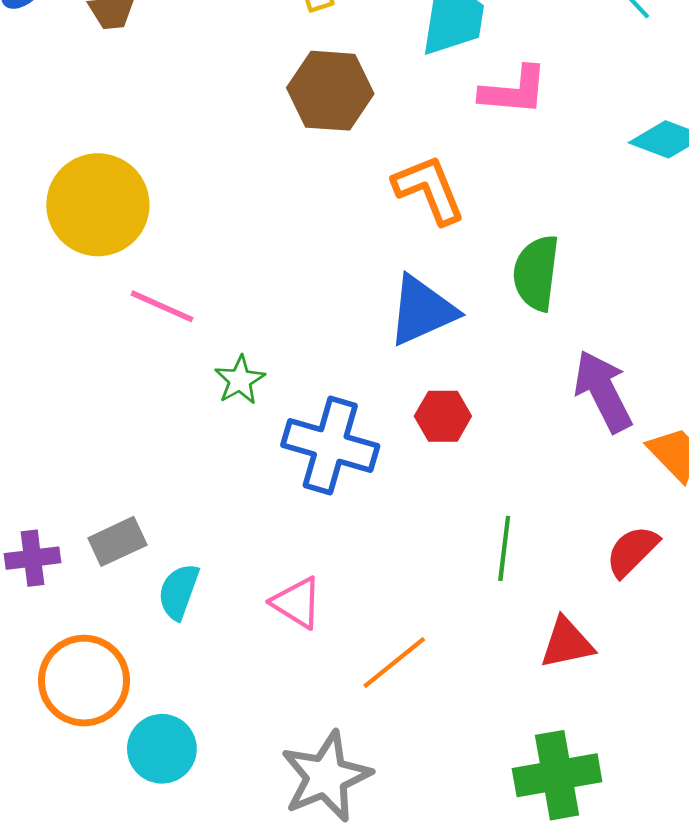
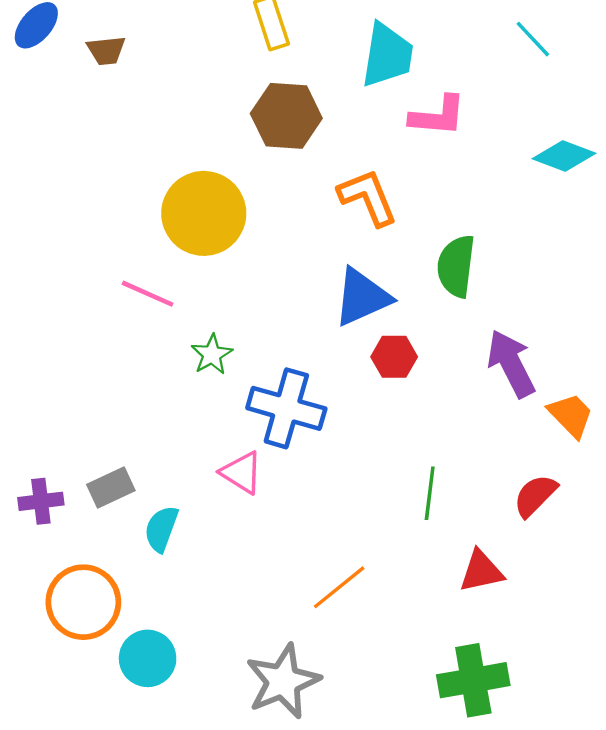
yellow circle: (98, 205) -> (204, 213), moved
red hexagon: (443, 416) -> (394, 357), moved
pink triangle: (297, 603) -> (242, 473), moved

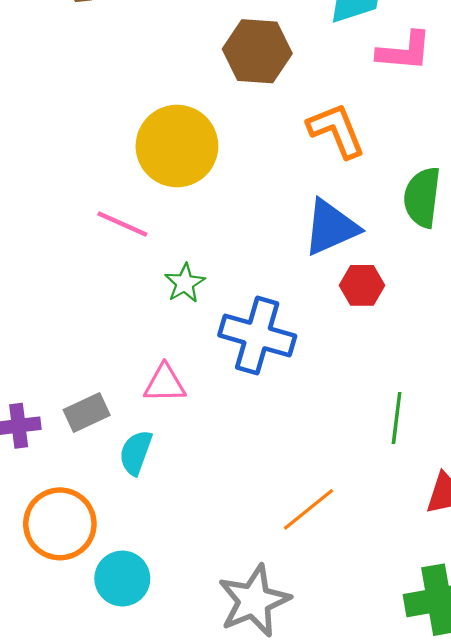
pink triangle: (242, 473) -> (165, 383), moved, turned -33

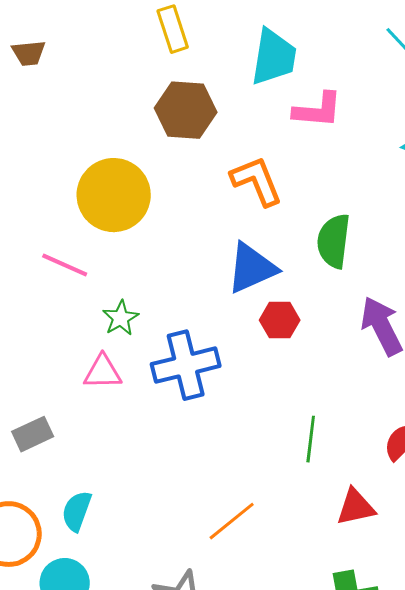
blue cross: (257, 336) -> (186, 365), turned -30
pink triangle: (165, 383) -> (103, 372), moved
cyan semicircle: (136, 453) -> (77, 511), moved

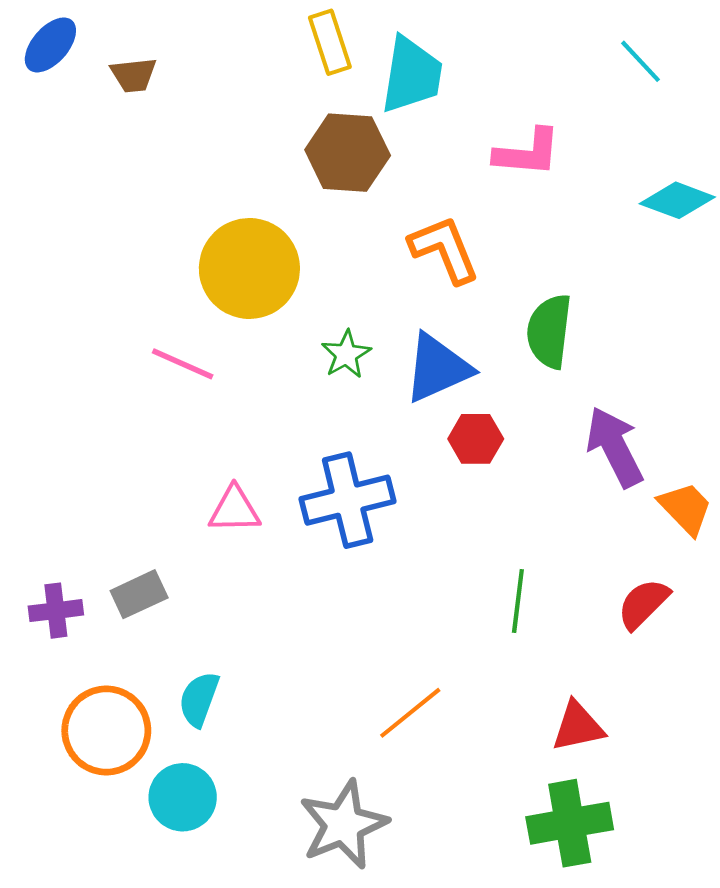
cyan trapezoid: (274, 57) -> (412, 75), moved
green star: (121, 318) -> (346, 354), moved
red triangle: (356, 507) -> (578, 726), moved

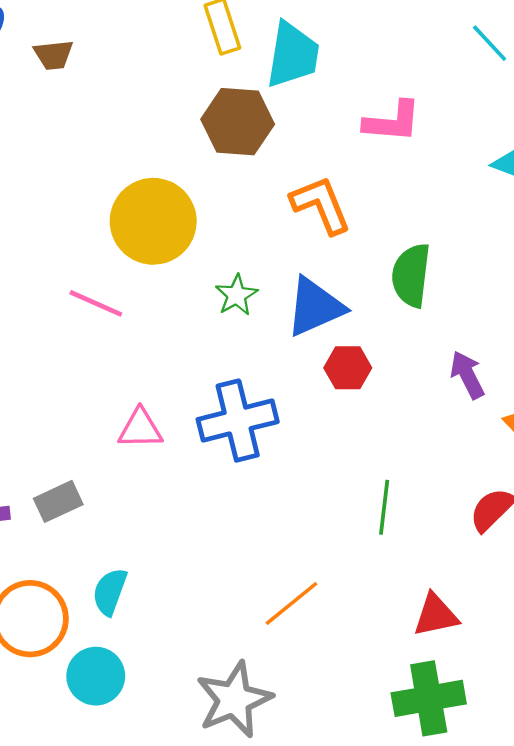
purple arrow: (615, 447) -> (467, 375), size x0.7

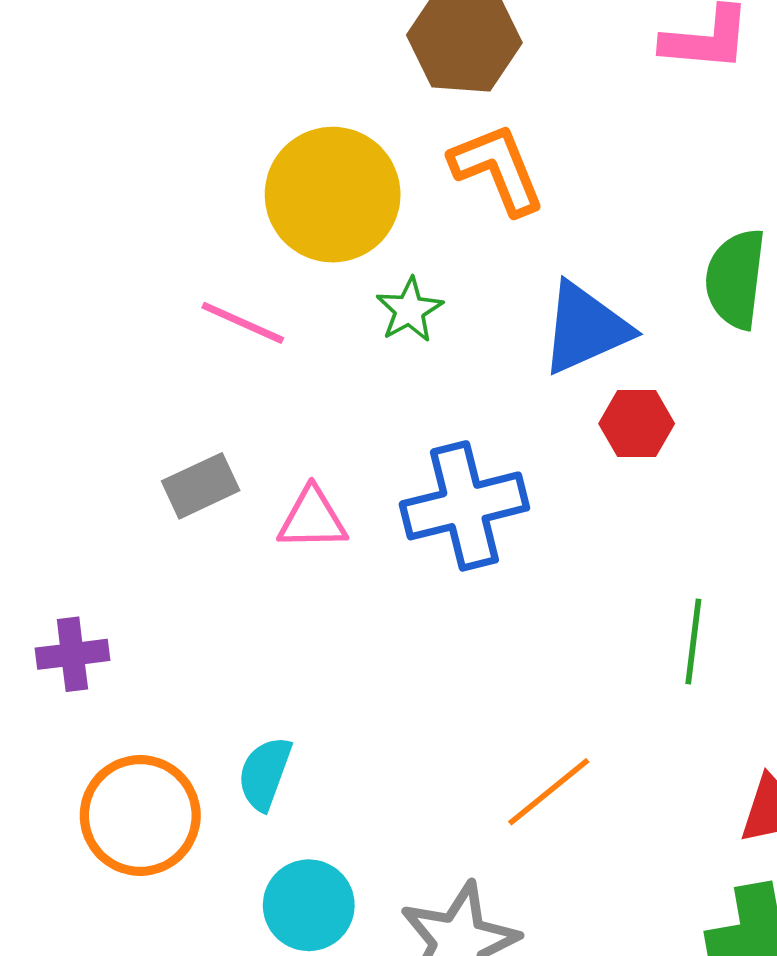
orange L-shape: (321, 205) -> (497, 169), moved
green star: (236, 295) -> (409, 310), moved
gray rectangle: (58, 501) -> (201, 486), moved
cyan circle: (96, 676) -> (309, 905), moved

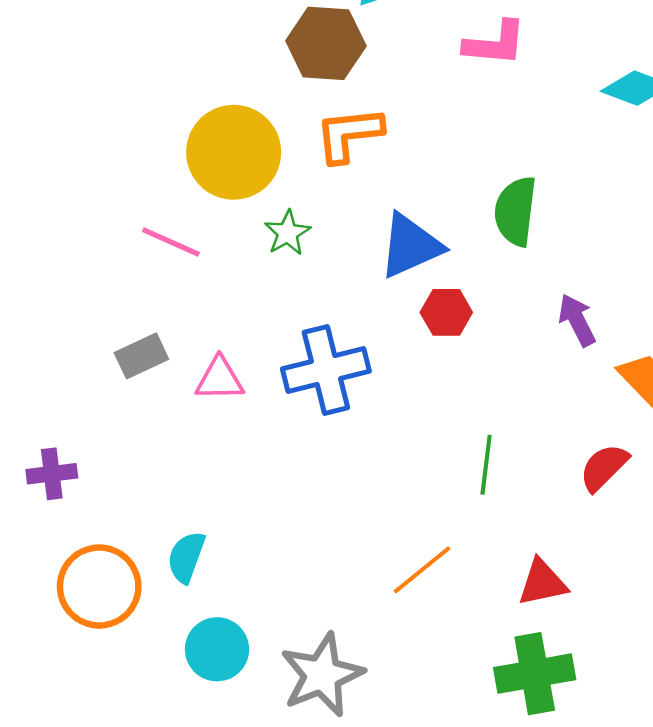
orange L-shape: (497, 169) -> (349, 134), turned -74
orange line: (549, 792) -> (422, 570), moved

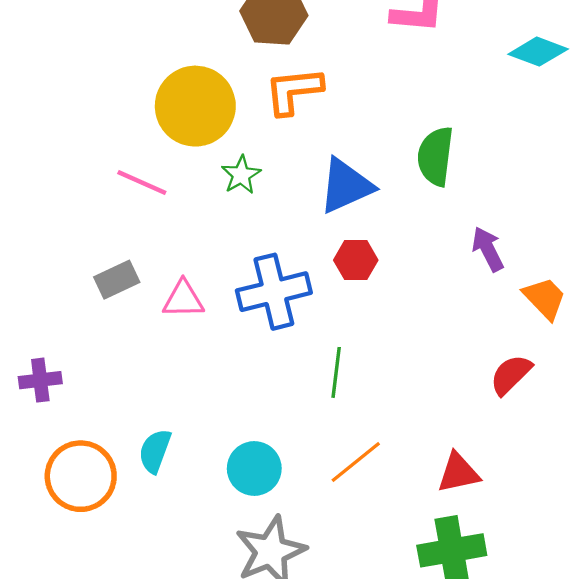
red hexagon: (446, 312) -> (356, 260), moved
green line: (486, 465) -> (336, 372), moved
cyan circle: (217, 649) -> (254, 469), moved

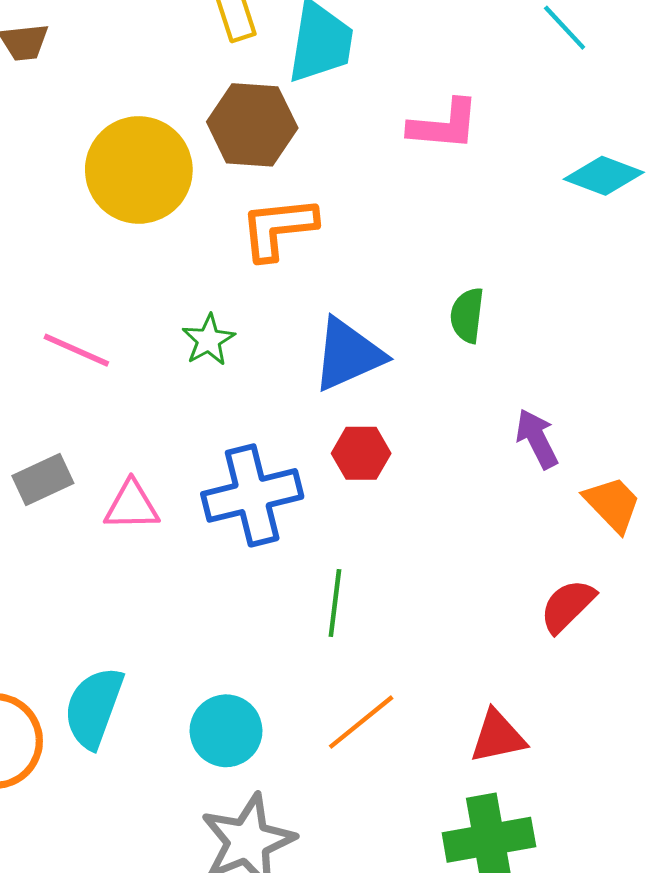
yellow circle: (195, 106) -> (139, 170), moved
green semicircle: (435, 156) -> (467, 315), size x0.7
cyan semicircle: (155, 451) -> (94, 708), size x1.4

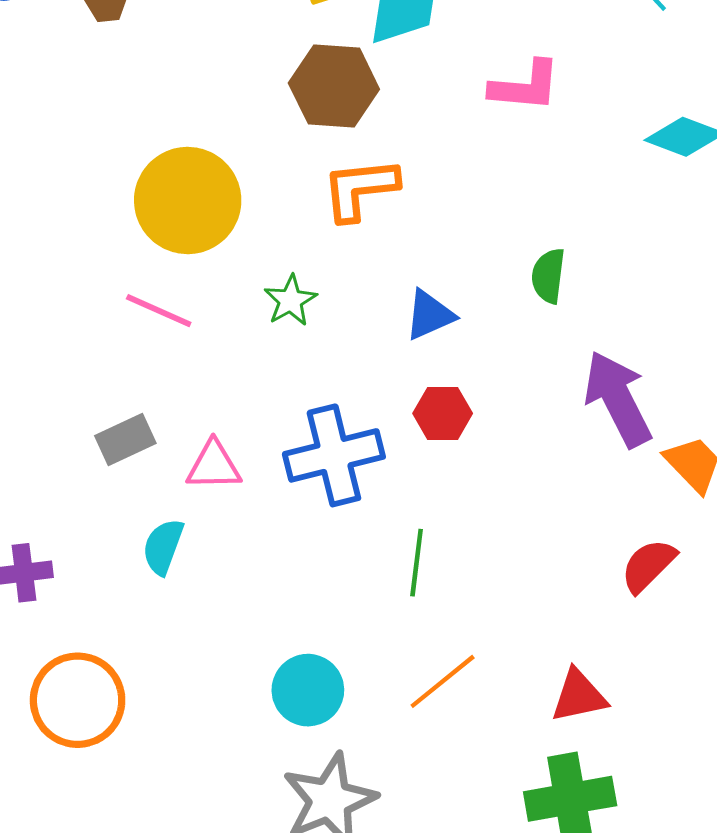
yellow circle: (139, 170) -> (188, 200), moved
blue triangle: (348, 354) -> (430, 315), size x0.7
purple arrow: (537, 439) -> (618, 399), size x1.6
cyan semicircle: (94, 708) -> (163, 547), moved, size x0.7

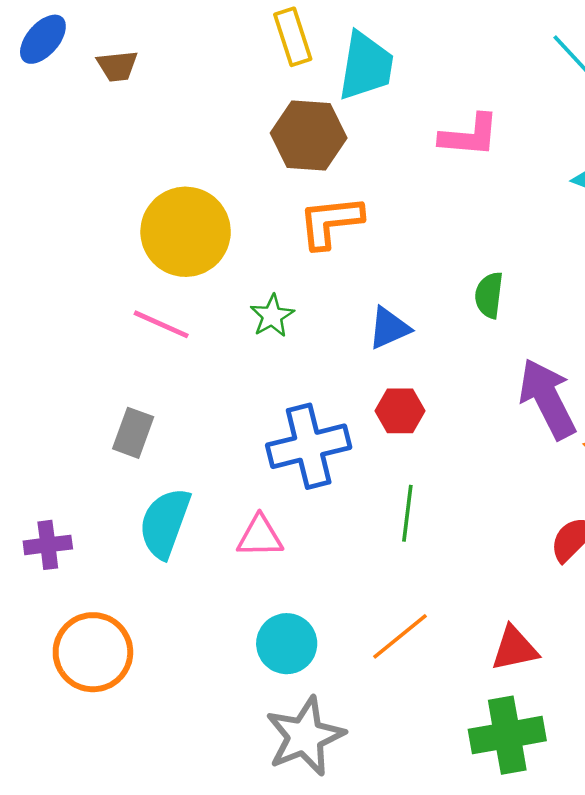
gray rectangle: (125, 440) -> (133, 433), turned -45
pink triangle: (214, 466) -> (260, 536), moved
cyan semicircle: (163, 547) -> (165, 523), size x1.5
green line: (417, 563) -> (407, 513), moved

